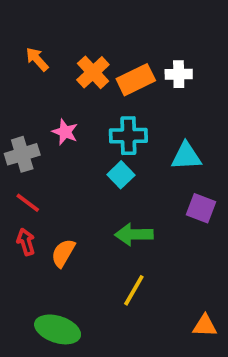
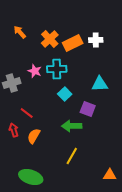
cyan cross: (128, 136) -> (57, 69), moved
red line: (28, 203) -> (27, 113), moved
purple square: (201, 208) -> (88, 109), moved

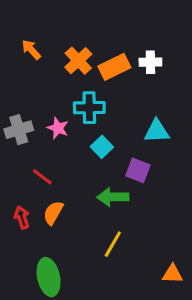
pink star: (35, 71) -> (58, 128), moved
red arrow: (14, 130) -> (22, 217), moved
green ellipse: (31, 177) -> (49, 277), turned 60

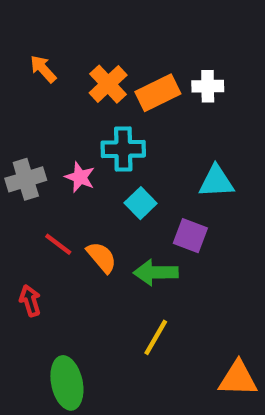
orange semicircle: (53, 213) -> (102, 257), moved, turned 110
orange triangle: (172, 274) -> (238, 379), size x1.4

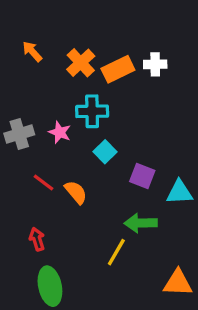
cyan triangle: (216, 182) -> (179, 192), moved
green arrow: (156, 272) -> (141, 223), moved
red arrow: (30, 301) -> (37, 239), moved

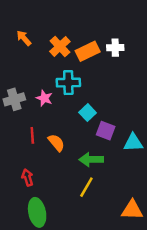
cyan square: (105, 152) -> (88, 113), moved
red line: (44, 183) -> (32, 135), turned 49
green arrow: (141, 223) -> (91, 159), moved

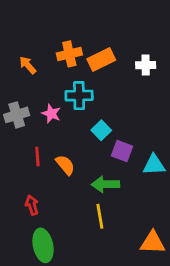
orange arrow: (24, 38) -> (28, 65), moved
orange cross: (60, 46) -> (69, 54), turned 30
white cross: (115, 48) -> (146, 65), moved
yellow line: (86, 187) -> (100, 216), turned -40

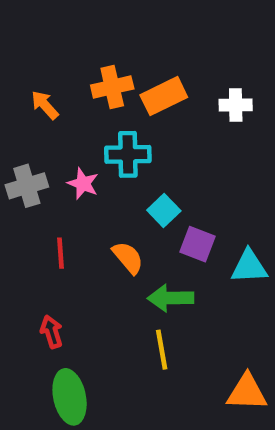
orange semicircle: (65, 165) -> (128, 258), moved

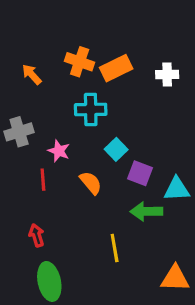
orange cross: (112, 87) -> (80, 62), turned 32
pink star: (83, 184) -> (59, 151), moved
green arrow: (171, 298) -> (146, 211), moved

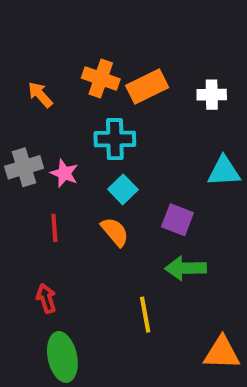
cyan square: (116, 149) -> (123, 189), moved
pink star: (59, 151) -> (64, 173), moved
cyan triangle: (177, 189) -> (224, 171), moved

